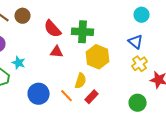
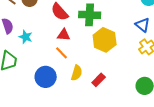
cyan star: (19, 63) -> (26, 37), moved
yellow semicircle: (81, 81) -> (77, 73), moved
orange line: (67, 96) -> (62, 53), moved

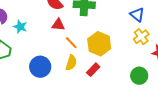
yellow hexagon: (105, 40) -> (99, 44), moved
orange line: (62, 53) -> (71, 43), moved

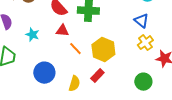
cyan star: (20, 27) -> (32, 35), moved
yellow semicircle: (71, 63) -> (74, 84), moved

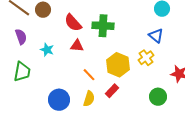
yellow cross: (145, 43) -> (146, 58), moved
orange line: (75, 49) -> (89, 75), moved
blue circle: (44, 73) -> (59, 100), moved

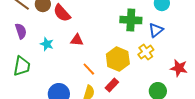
red semicircle: (73, 23) -> (62, 13), moved
green cross: (103, 26) -> (131, 20), moved
blue triangle: (156, 36) -> (156, 30), turned 42

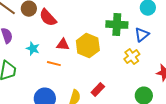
yellow hexagon: (118, 59) -> (88, 46), moved
orange line: (89, 69) -> (54, 64), moved, turned -32

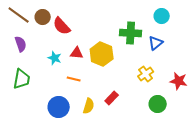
cyan star: (33, 49) -> (55, 58), moved
yellow cross: (132, 57) -> (146, 74), moved
orange line: (54, 64) -> (74, 79), moved

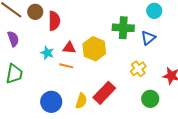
red semicircle: (62, 26) -> (54, 21), turned -138
orange line: (74, 79) -> (66, 66), moved
red rectangle: (112, 98) -> (104, 93), size x1.6

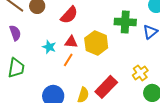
red semicircle: (54, 21) -> (69, 15), moved, turned 42
orange line: (66, 66) -> (68, 60), turned -72
yellow cross: (138, 69) -> (140, 73), moved

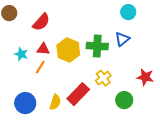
green cross: (125, 22) -> (97, 46), moved
yellow cross: (140, 73) -> (103, 78), moved

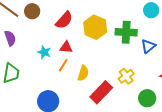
blue triangle: (122, 39) -> (148, 46), moved
green cross: (97, 46) -> (126, 32), moved
yellow hexagon: (68, 50) -> (95, 27), moved
yellow semicircle: (55, 102) -> (83, 73), moved

